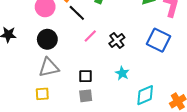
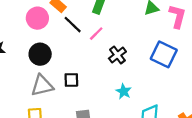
pink line: (90, 36) -> (96, 34), moved
black square: (86, 76) -> (71, 80), moved

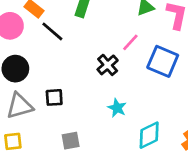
pink line: (96, 34) -> (130, 42), moved

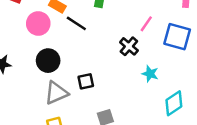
cyan star: (117, 108) -> (150, 74), moved

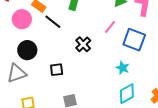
black cross: (129, 46) -> (83, 44), moved
cyan star: (150, 74) -> (123, 68), moved
gray triangle: (56, 93) -> (17, 73), moved

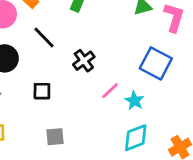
black line: (53, 22) -> (44, 38), moved
pink line: (110, 27) -> (110, 91), moved

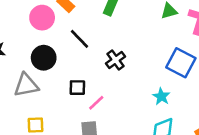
pink line: (110, 91) -> (96, 103), moved

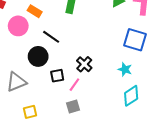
black circle: (44, 58) -> (38, 56), moved
black cross: (116, 60) -> (84, 64), moved

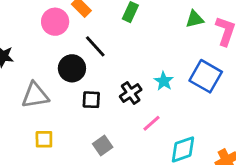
cyan star: (125, 69) -> (164, 81), moved
pink line: (74, 85) -> (152, 123), moved
gray square: (73, 106) -> (103, 145), turned -32

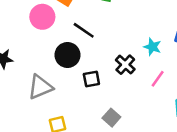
pink line: (152, 123) -> (158, 79), moved

